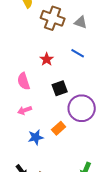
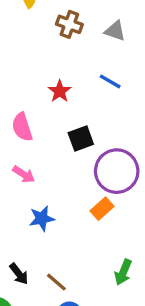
brown cross: (53, 18) -> (69, 24), size x0.7
pink arrow: (25, 110) -> (24, 174), turned -128
orange rectangle: (59, 128) -> (102, 209), moved

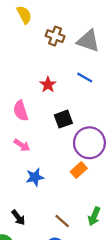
gray triangle: (115, 31) -> (88, 41), size x1.5
brown line: (56, 282) -> (62, 221), moved

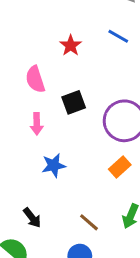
black square: (63, 119) -> (74, 102), moved
pink arrow: (22, 145) -> (37, 124), turned 56
orange rectangle: (79, 170) -> (120, 167), moved

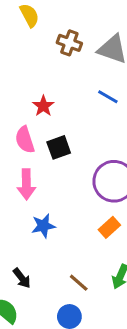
red star: (71, 46) -> (43, 106), moved
black square: (74, 102) -> (59, 147), moved
pink arrow: (37, 124) -> (26, 184), size x1.4

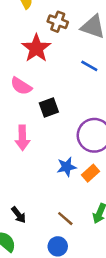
red star: (43, 106) -> (36, 48), moved, size x1.6
pink semicircle: (25, 140) -> (21, 86), moved, turned -40
blue star: (43, 226) -> (67, 167), moved

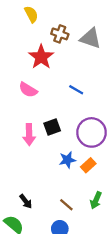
blue line: (89, 66) -> (76, 90), moved
black square: (49, 108) -> (52, 127), moved

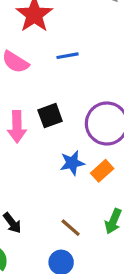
blue line: (76, 90) -> (67, 56), moved, turned -40

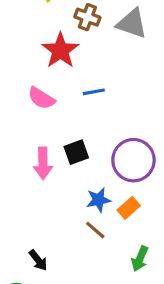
brown line: (71, 228) -> (95, 230), moved

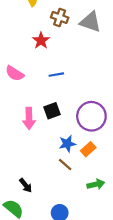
red star: (60, 51) -> (41, 41), size x0.7
blue line: (94, 92) -> (56, 75), moved
pink semicircle: (41, 98) -> (15, 73), moved
green arrow: (140, 259) -> (96, 184), turned -126

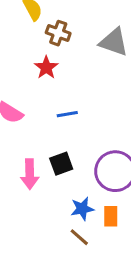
brown cross: (60, 17) -> (58, 33), moved
orange rectangle: (88, 149) -> (111, 216), turned -48

